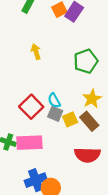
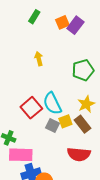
cyan semicircle: (54, 101) -> (52, 103), size x1.6
gray square: (55, 114) -> (52, 125), moved
pink rectangle: (29, 143) -> (21, 155), moved

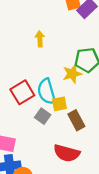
yellow star: (86, 104) -> (72, 74), moved
yellow square: (65, 121) -> (59, 104), moved

